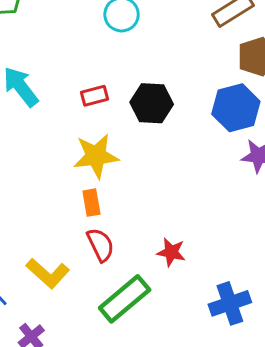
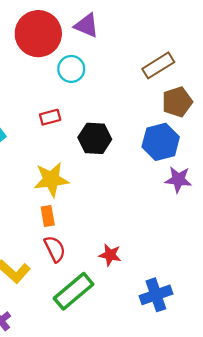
red rectangle: (94, 96) -> (50, 117), moved

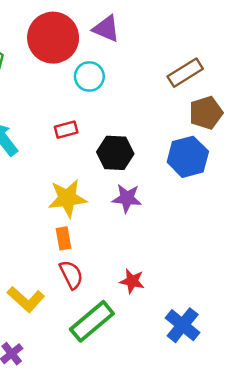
purple star: (178, 180) -> (127, 198), moved
blue cross: (156, 295) -> (183, 325), turned -32

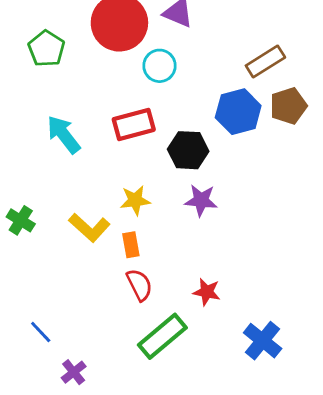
red rectangle: (66, 130) -> (134, 124), size x1.6
blue hexagon: (188, 157) -> (238, 112), moved
yellow star: (67, 198) -> (135, 200), size x0.7
yellow L-shape: (26, 299) -> (89, 228), moved

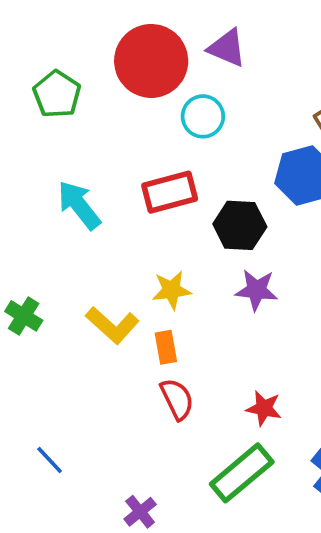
green rectangle: (162, 336) -> (242, 473), moved
purple cross: (74, 372) -> (140, 512), moved

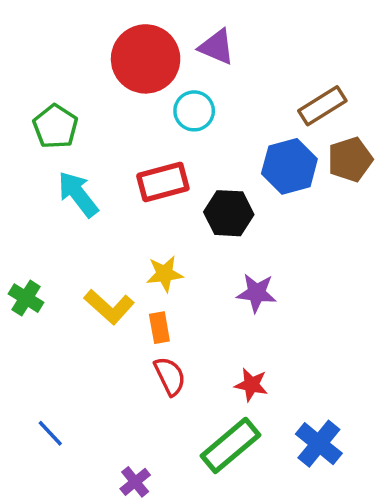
green pentagon: (57, 94) -> (55, 127), moved
purple star: (256, 290) -> (257, 293), moved

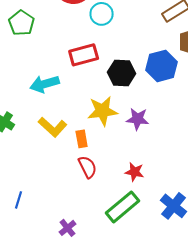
blue hexagon: (289, 166) -> (162, 66), moved
cyan arrow: (78, 194) -> (45, 84), moved, turned -68
yellow star: (165, 274) -> (103, 111), moved, size x1.4
blue line: (50, 433) -> (19, 200), turned 60

